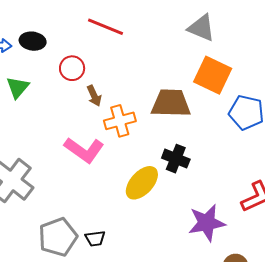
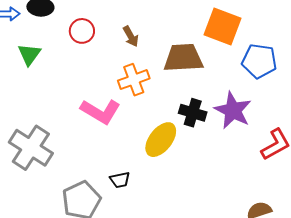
brown arrow: (94, 96) -> (131, 36), moved
purple star: (207, 223) -> (233, 110), moved, turned -30
black trapezoid: (95, 239) -> (120, 180), moved

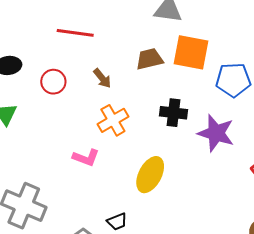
brown trapezoid: (183, 58) -> (149, 59), moved, size x0.7
pink L-shape: (101, 111) -> (86, 158), size x0.7
black cross: (193, 113) -> (173, 113), moved

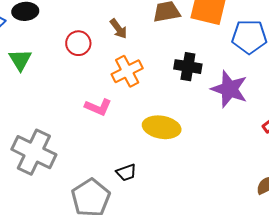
red circle: (53, 82) -> (78, 43), moved
yellow ellipse: (150, 175) -> (162, 127), turned 69

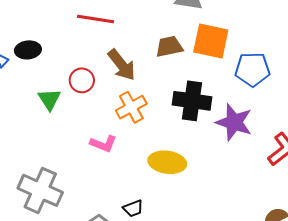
brown arrow: (119, 29) -> (122, 65), size x1.6
green triangle: (20, 60) -> (49, 99), moved
black cross: (188, 67) -> (192, 101), size x1.4

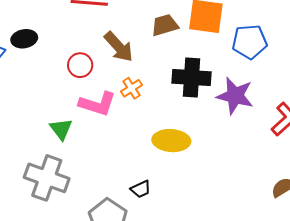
green triangle: (49, 99) -> (61, 129), moved
orange cross: (131, 107) -> (131, 88), size x0.7
pink L-shape: (103, 144) -> (98, 104), moved, size x1.4

